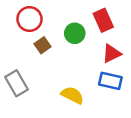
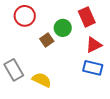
brown square: (43, 45) -> (47, 40), moved
yellow semicircle: (72, 95) -> (42, 80), moved

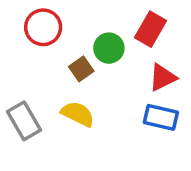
red rectangle: (87, 17) -> (150, 29), turned 54
yellow semicircle: (42, 80) -> (78, 114), moved

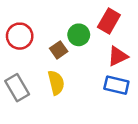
red circle: (43, 27) -> (20, 36), moved
yellow semicircle: (78, 114) -> (56, 83), turned 50

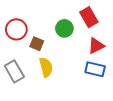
red rectangle: (109, 21) -> (89, 17), turned -60
brown square: (59, 50) -> (37, 44), moved, turned -32

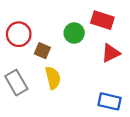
red rectangle: (89, 17) -> (102, 20), turned -42
blue rectangle: (95, 69) -> (109, 101), moved

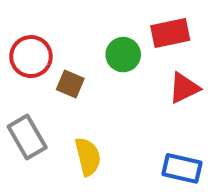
red rectangle: (102, 20) -> (170, 33), turned -30
yellow semicircle: (53, 78) -> (88, 157), moved

